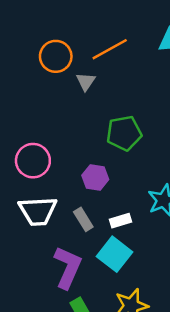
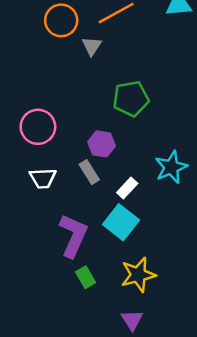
white trapezoid: (38, 211) -> (43, 178), size x0.7
gray rectangle: (83, 219) -> (89, 172), moved
white rectangle: (120, 221) -> (127, 188), turned -30

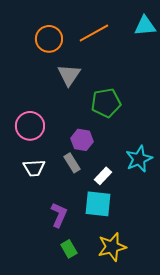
gray triangle: (92, 46) -> (69, 75), moved, size x1.4
cyan square: (121, 222) -> (98, 204), turned -32
purple L-shape: (73, 236) -> (59, 215), size x0.7

